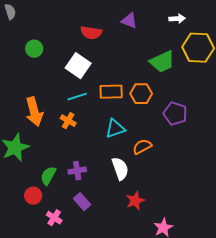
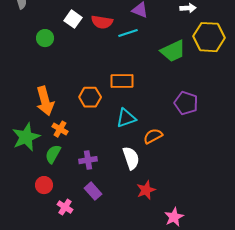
white square: (78, 66) -> (73, 19), moved, size x0.7
orange hexagon: (141, 94) -> (90, 97), moved
cyan line: (77, 97) -> (128, 33), moved
orange cross: (68, 121) -> (60, 129), moved
green semicircle: (48, 176) -> (53, 154), moved

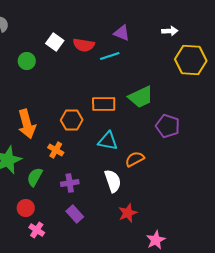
green trapezoid: (173, 51) -> (141, 97), moved
cyan triangle: (126, 118) -> (108, 141), turned 30
orange cross: (60, 129) -> (56, 150), moved
pink cross: (65, 207) -> (37, 230), moved

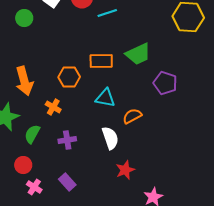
purple rectangle: (75, 214) -> (67, 182), moved

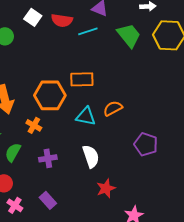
green trapezoid: (138, 54) -> (129, 35), moved, turned -104
orange hexagon: (69, 77) -> (50, 95), size x1.4
purple pentagon: (165, 83) -> (146, 144), moved
orange semicircle: (132, 116) -> (113, 108), moved

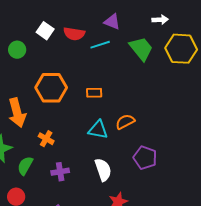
orange rectangle: (82, 79) -> (94, 93), size x0.7
orange hexagon: (50, 95) -> (51, 88), moved
purple pentagon: (146, 144) -> (145, 158), moved

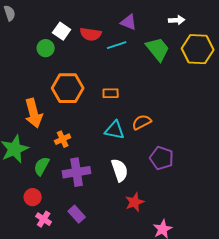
green circle: (17, 50) -> (46, 48), moved
orange cross: (46, 139) -> (63, 139), turned 35
purple cross: (60, 172) -> (77, 172), size x1.5

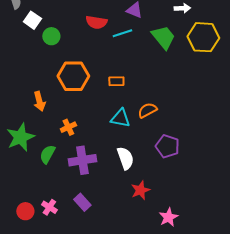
white square: (62, 31) -> (32, 20), moved
orange arrow: (34, 113) -> (39, 101), size x0.7
red circle: (33, 197) -> (25, 211), moved

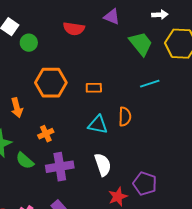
cyan line: (122, 33) -> (150, 84), moved
orange semicircle: (147, 110) -> (125, 117), turned 120
purple pentagon: (167, 146) -> (145, 184), moved
green semicircle: (47, 154) -> (25, 161), turned -78

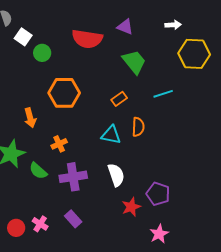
red semicircle: (74, 29) -> (87, 39), size x1.4
green trapezoid: (141, 44) -> (134, 62), moved
orange rectangle: (94, 88) -> (119, 99), moved, turned -35

